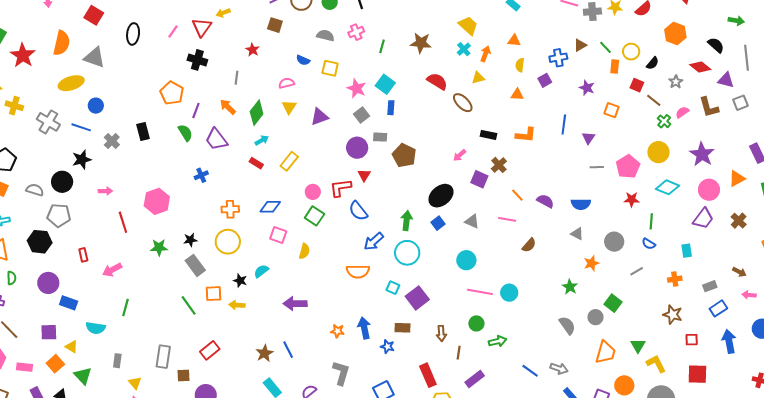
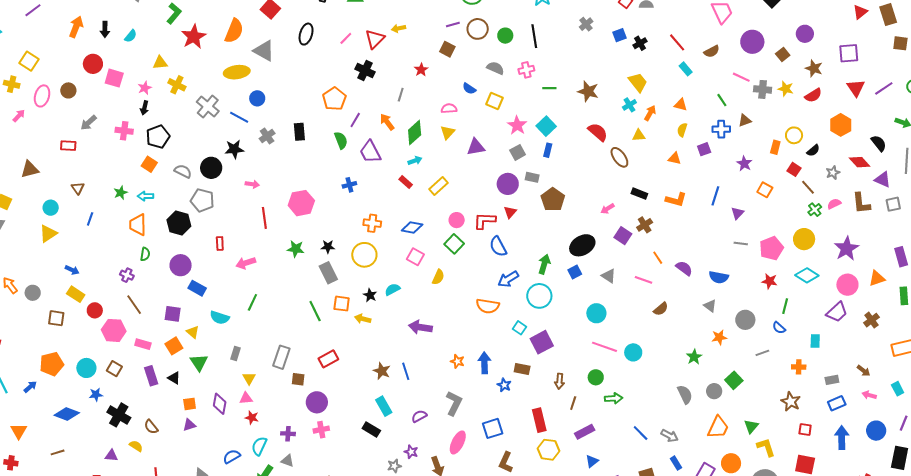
green line: (382, 46) -> (549, 88), turned 64
green line: (605, 47) -> (722, 100), moved
brown star: (264, 353) -> (382, 371), turned -30

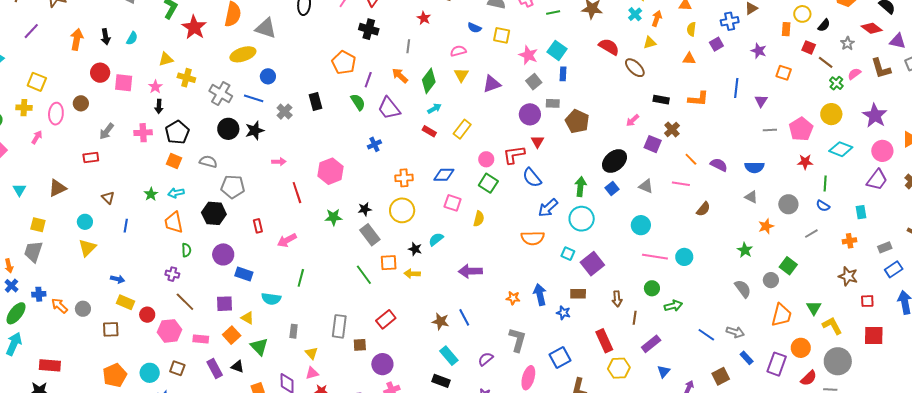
black circle: (211, 168) -> (228, 129), moved

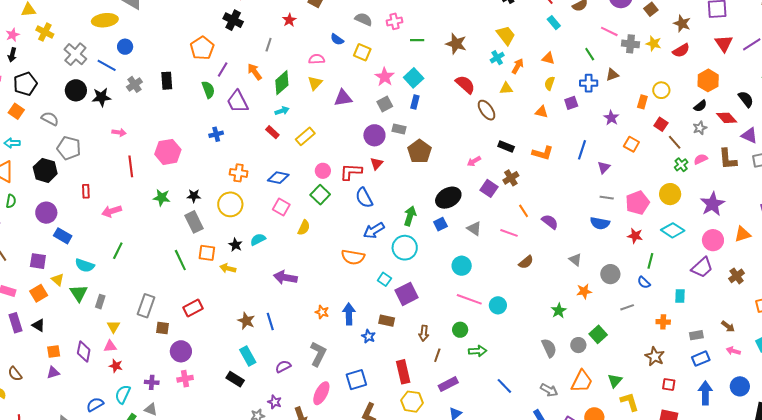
black semicircle: (824, 25) -> (700, 106), moved
blue semicircle: (754, 167) -> (600, 223), moved
gray arrow: (735, 332) -> (549, 390), moved
green triangle: (259, 347) -> (79, 293), moved

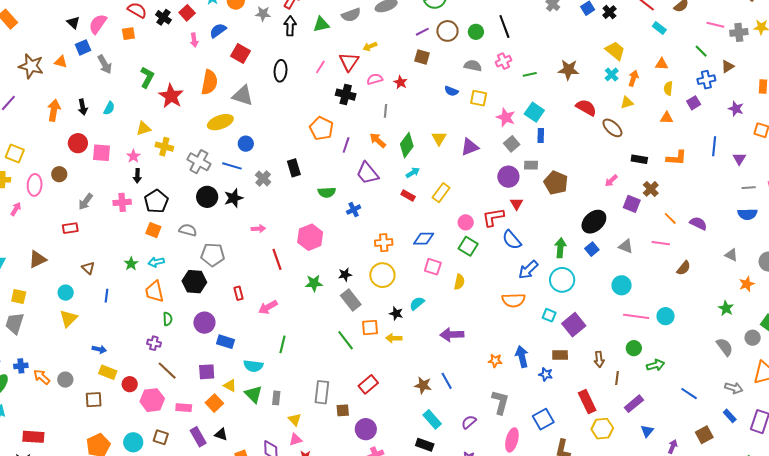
pink semicircle: (317, 59) -> (375, 79), moved
green semicircle: (208, 90) -> (327, 192), moved, turned 120

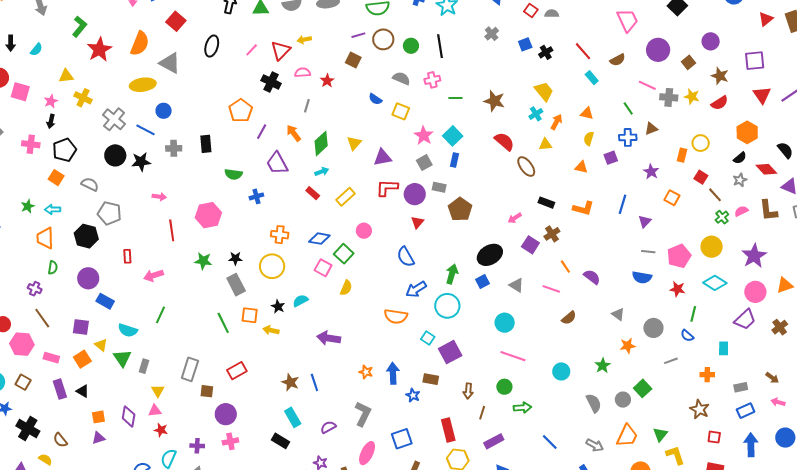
gray cross: (263, 178) -> (174, 148), turned 35
red L-shape: (493, 217) -> (387, 188), moved
green square: (468, 246) -> (344, 254), moved
cyan circle: (665, 316) -> (561, 371), moved

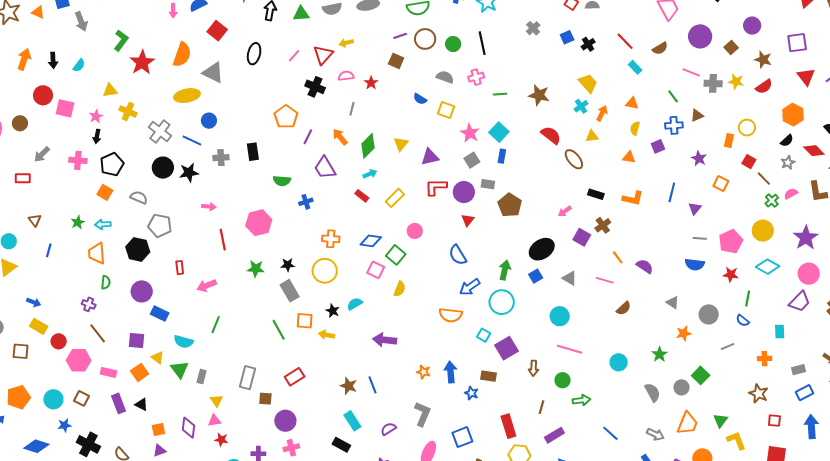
brown arrow: (468, 391) -> (534, 368), moved

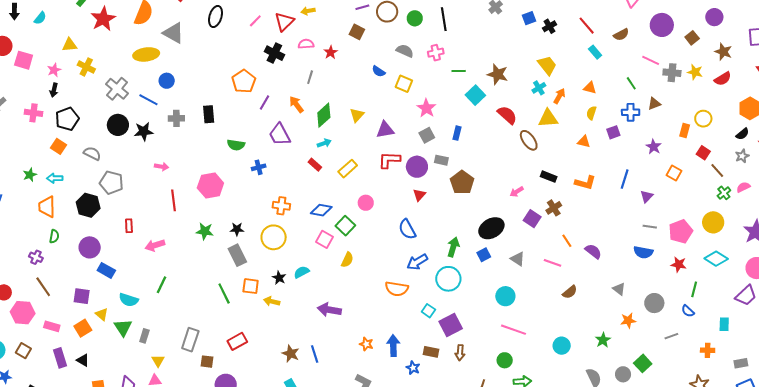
cyan square: (499, 132) -> (475, 95), moved
yellow triangle: (592, 136) -> (548, 118), size x1.5
brown arrow: (534, 368) -> (460, 353), moved

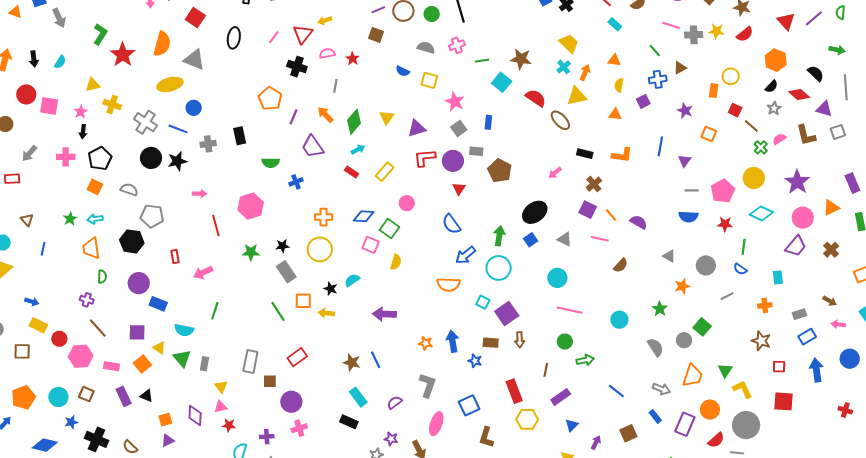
purple square: (532, 219) -> (588, 210), moved

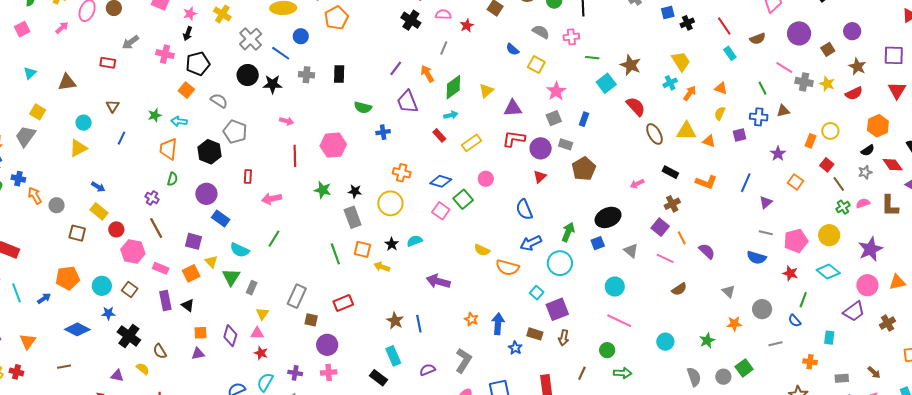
yellow triangle: (577, 96) -> (686, 131), moved
orange pentagon: (270, 98) -> (336, 18), moved
yellow semicircle: (396, 262) -> (482, 250), moved, turned 84

